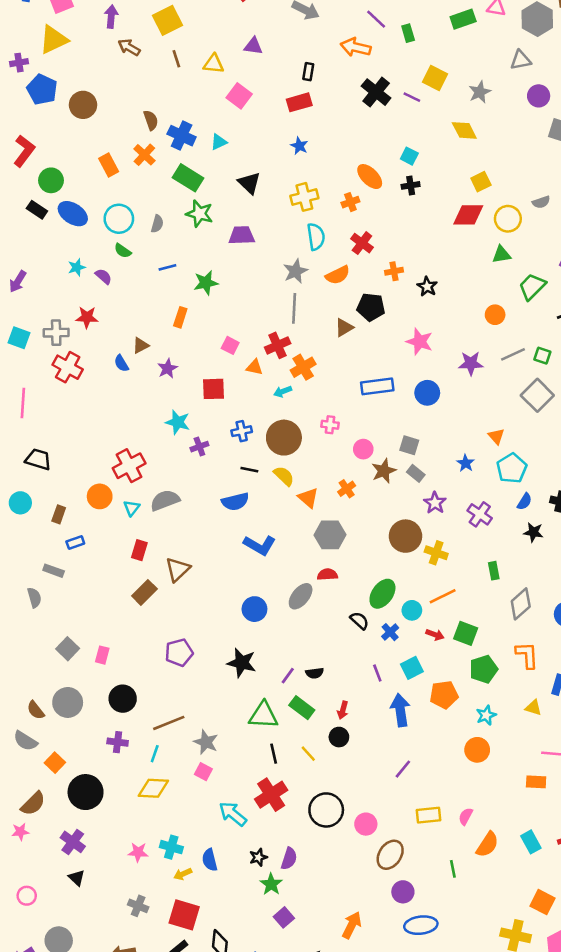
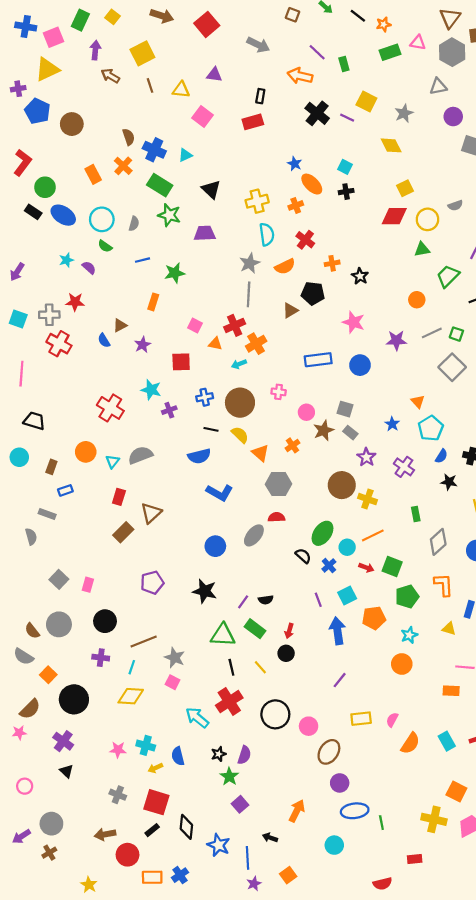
blue star: (299, 146) -> (295, 164), moved
red cross: (129, 466) -> (110, 408), moved, turned -30
green line: (453, 869) -> (381, 823), moved

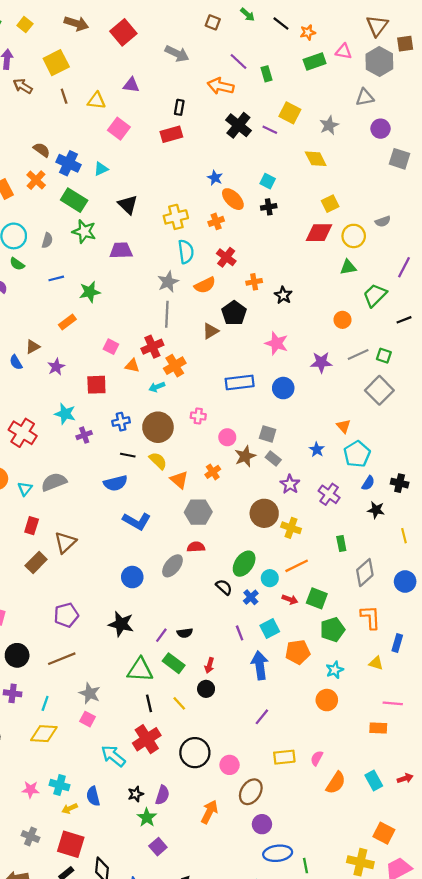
brown semicircle: (129, 137) -> (42, 150), turned -35
black pentagon: (313, 293) -> (234, 313), turned 30
orange rectangle: (153, 302) -> (67, 322), turned 35
brown line: (144, 642) -> (62, 659), moved
orange arrow: (297, 811) -> (209, 812), moved

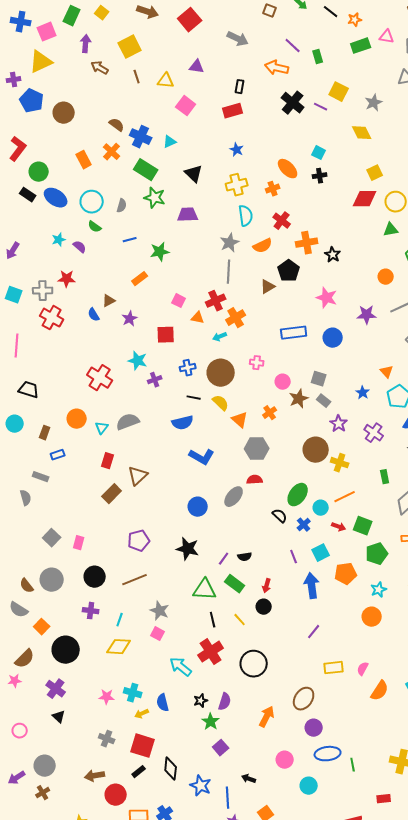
blue star: (215, 178) -> (237, 150), moved
orange cross: (254, 282) -> (307, 243), size x1.5
pink circle: (230, 765) -> (285, 760), moved

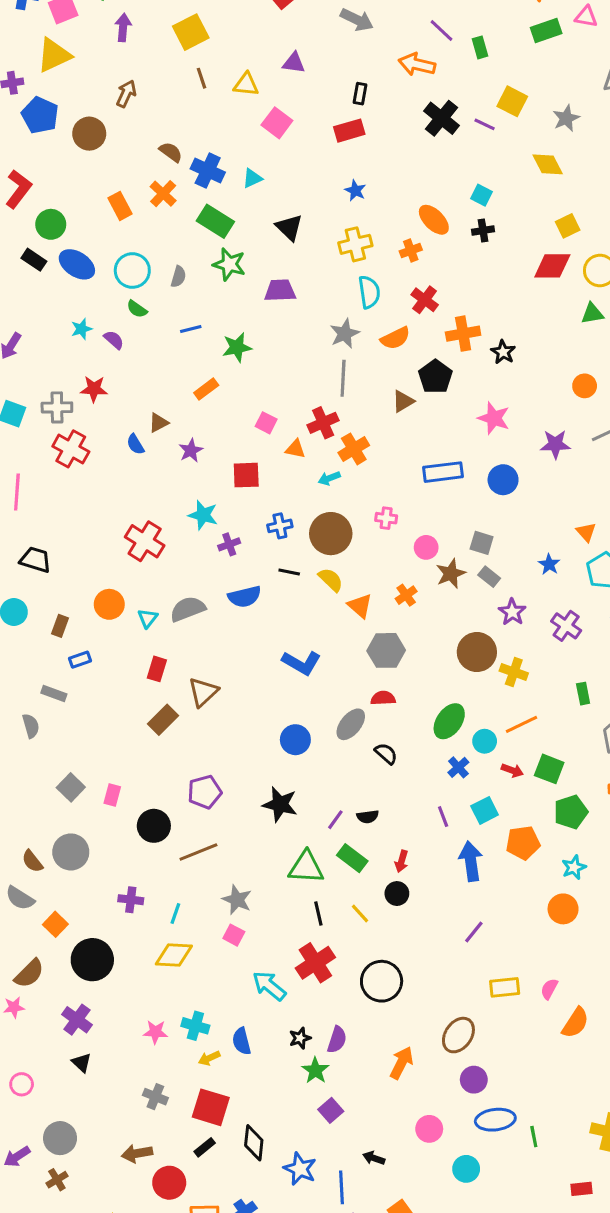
brown arrow: (100, 68) -> (126, 94), moved, turned 84
blue semicircle: (183, 423) -> (245, 597), moved
black semicircle: (280, 516) -> (386, 754), moved
black circle: (95, 577) -> (154, 826), moved

